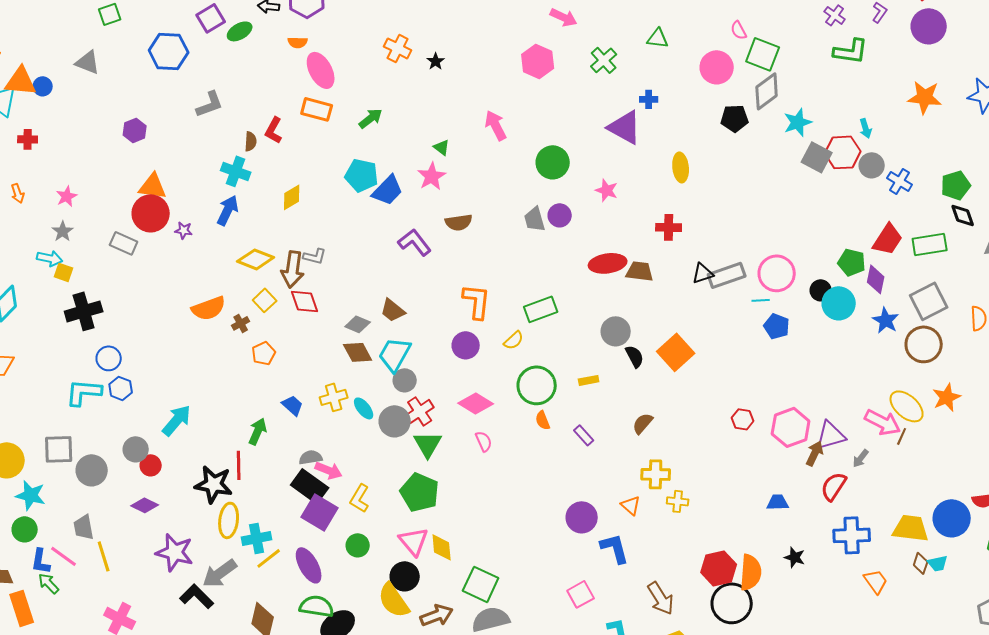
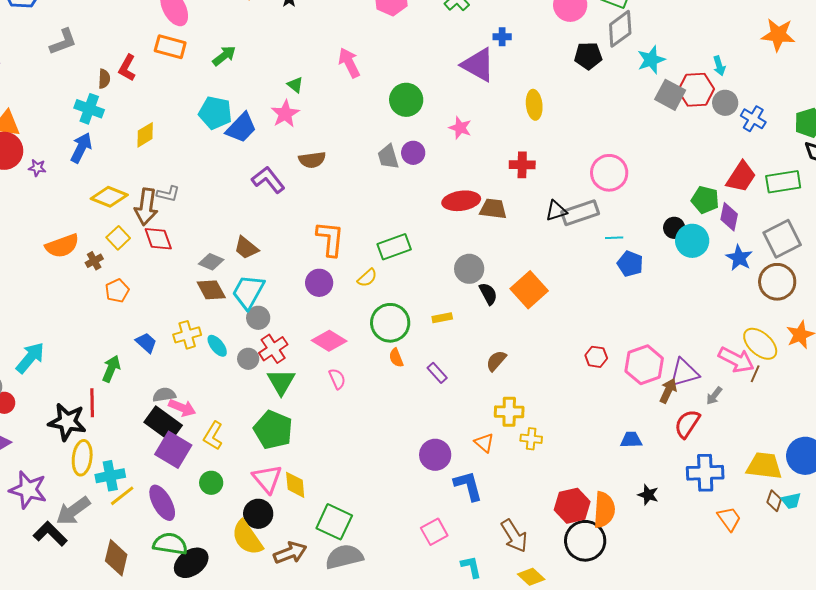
pink circle: (777, 273) -> (609, 173), moved
gray circle: (395, 421) -> (248, 359), size x0.7

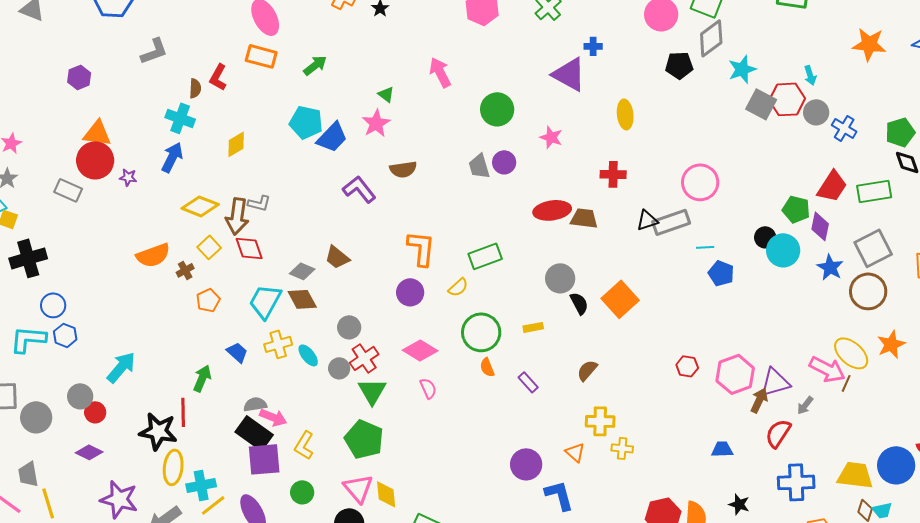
cyan trapezoid: (248, 292) -> (265, 301), moved
purple square: (173, 450) -> (264, 459), turned -36

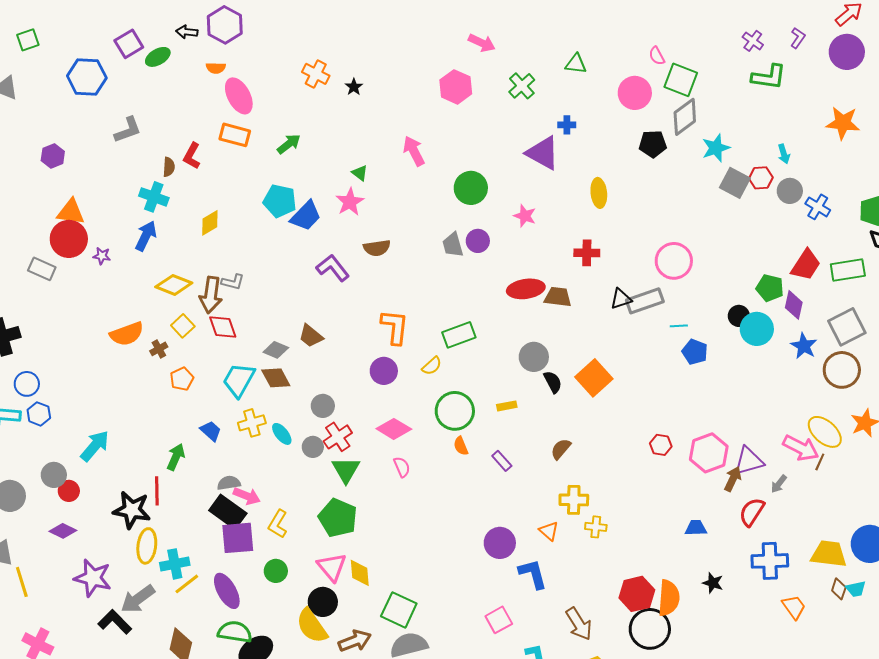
red hexagon: (787, 99) -> (761, 178), size x0.7

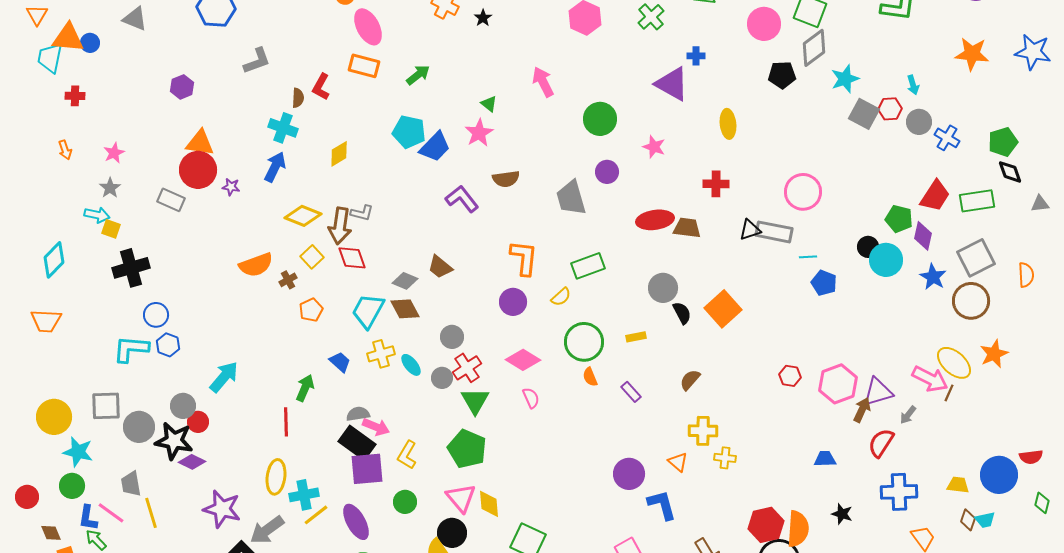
gray trapezoid: (453, 245) -> (571, 198), moved, size x1.4
gray rectangle: (645, 301) -> (774, 232), turned 30
black star: (132, 510) -> (174, 441), moved
yellow trapezoid: (829, 554) -> (958, 485), size x0.6

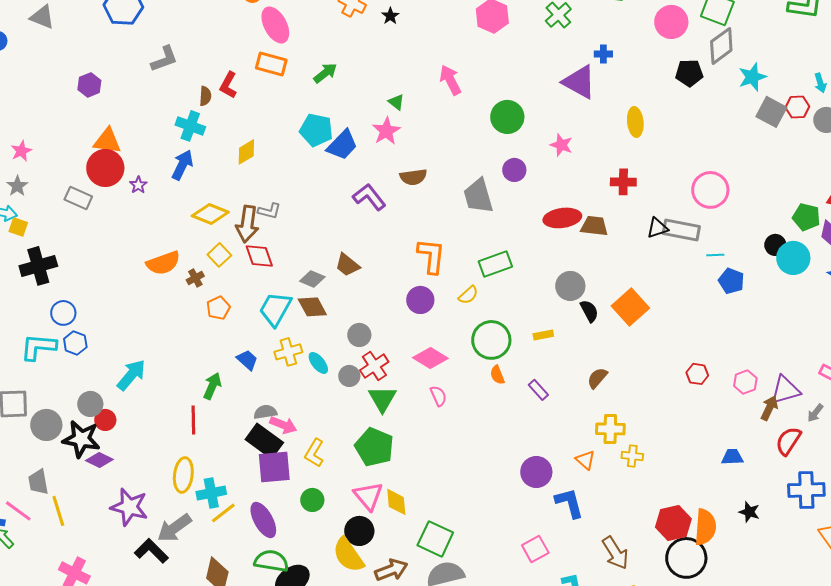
purple star: (231, 187) -> (138, 185), turned 30
pink hexagon: (838, 384) -> (745, 382), size x0.6

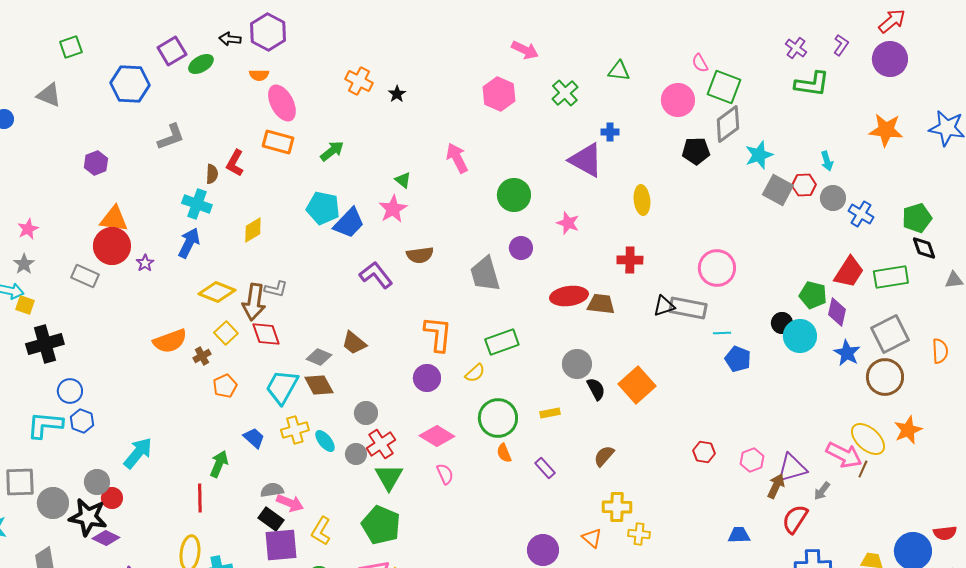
black rectangle: (264, 441) -> (271, 519), size x0.7

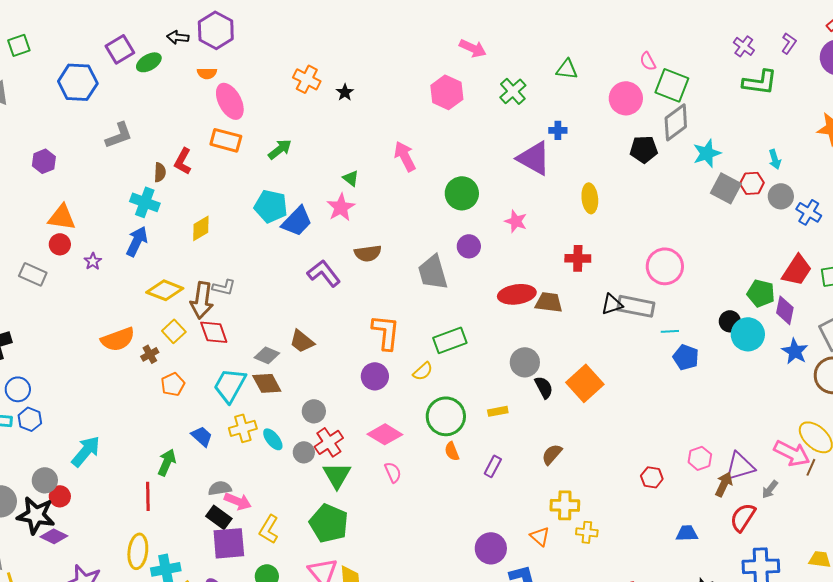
red circle: (112, 246) -> (60, 244), size x0.6
red hexagon: (704, 452) -> (652, 477), moved
purple rectangle: (545, 468) -> (493, 466), turned 70

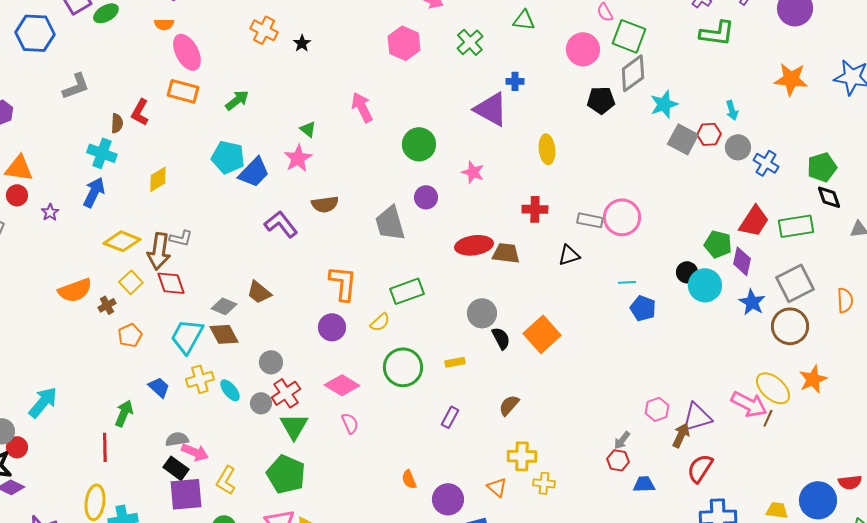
gray rectangle: (636, 306) -> (590, 220), moved, size x0.7
orange semicircle: (452, 451) -> (409, 479), moved
red hexagon: (652, 477) -> (618, 460), moved
gray arrow: (770, 489) -> (622, 440), moved

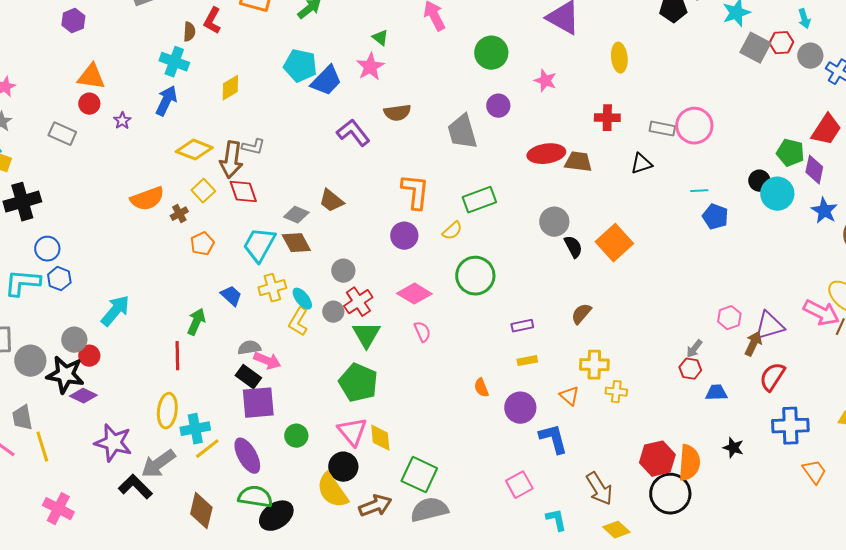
yellow rectangle: (455, 362) -> (527, 361), moved
purple rectangle: (450, 417) -> (522, 326), turned 50
yellow L-shape: (226, 480) -> (298, 322), moved

